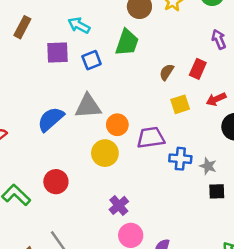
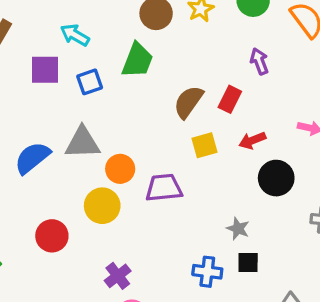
brown semicircle: (167, 72) -> (188, 102), size x1.5
blue cross: (180, 159) -> (207, 272), moved
red circle: (56, 182) -> (52, 236), moved

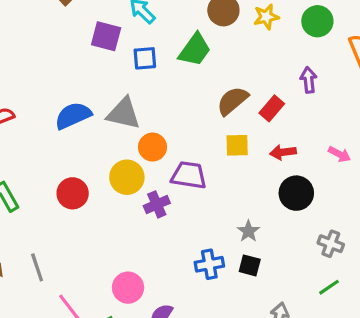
blue cross: (207, 272) -> (209, 264), turned -32
purple cross: (118, 276) -> (157, 204), moved

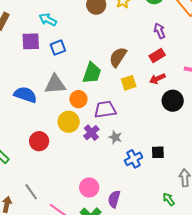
green trapezoid: (195, 50) -> (92, 73), moved
red rectangle: (272, 108) -> (157, 55), moved, turned 35
blue semicircle: (73, 116) -> (25, 95), turned 60
gray star: (248, 231) -> (115, 137), moved

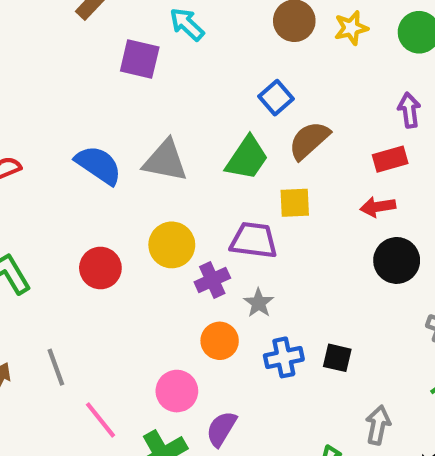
blue square: (58, 48) -> (276, 98), moved, turned -35
yellow square: (129, 83) -> (295, 203), moved
orange circle: (78, 99) -> (220, 341), moved

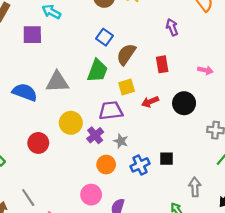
red rectangle: (390, 159) -> (162, 64), moved, turned -70
red arrow: (378, 207) -> (150, 102), moved

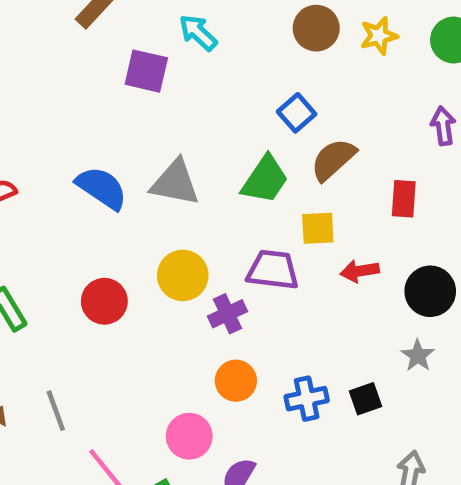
gray star: (121, 141) -> (418, 356), moved
black square: (166, 159) -> (365, 399), turned -32

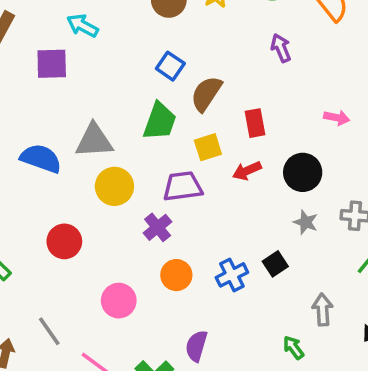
red rectangle: (404, 199) -> (255, 123), moved
yellow circle: (183, 275) -> (114, 186), moved
pink circle: (189, 436) -> (119, 301), moved

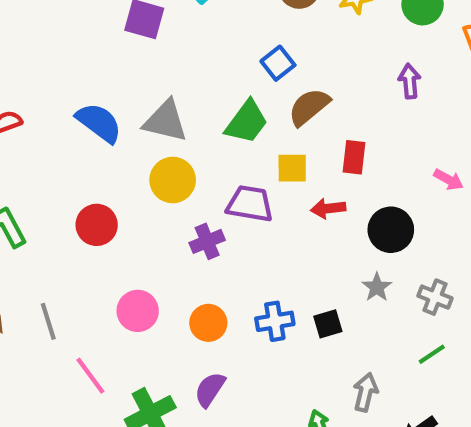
orange circle: (176, 275) -> (208, 323), moved

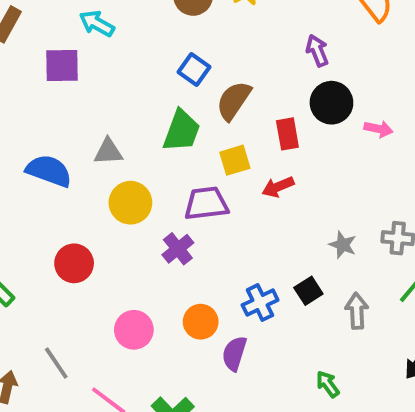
gray triangle: (165, 121) -> (108, 152), size x0.7
black circle: (391, 230) -> (331, 103), moved
purple semicircle: (210, 389) -> (234, 353), moved
gray arrow: (365, 392) -> (357, 311), moved

